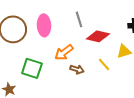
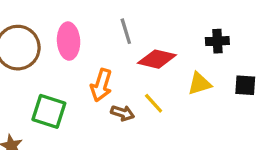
orange arrow: (64, 52) -> (101, 85), turned -36
yellow line: (104, 64) -> (154, 103), moved

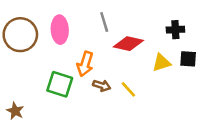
black square: (245, 85) -> (188, 59), moved
yellow line: (154, 103) -> (128, 89), moved
green square: (49, 111) -> (60, 84), moved

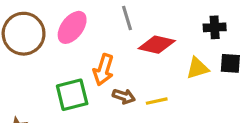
pink ellipse: (60, 30) -> (72, 27), turned 40
green square: (60, 84) -> (72, 95), turned -32
yellow line: (128, 89) -> (157, 101), turned -60

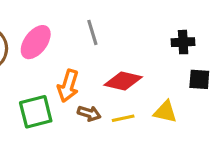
red diamond: (157, 45) -> (123, 81), moved
yellow triangle: (197, 68) -> (165, 112), moved, turned 30

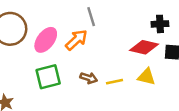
pink ellipse: (36, 42) -> (46, 40), moved
red diamond: (123, 81) -> (144, 47), moved
orange arrow: (68, 86) -> (76, 40), moved, turned -150

